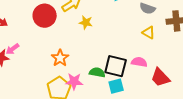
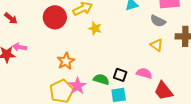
pink arrow: (13, 49) -> (20, 47), turned 40
black square: (116, 66) -> (120, 75), size x0.6
pink star: (74, 81) -> (77, 86), turned 30

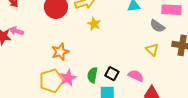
green semicircle: (101, 79) -> (92, 75), turned -105

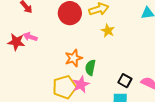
green semicircle: (92, 75) -> (90, 68), moved

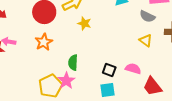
orange star: (74, 58) -> (44, 42), moved

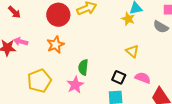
yellow star: (84, 23) -> (128, 19), moved
yellow triangle: (146, 40) -> (132, 51), moved
yellow pentagon: (50, 86) -> (39, 81), moved

